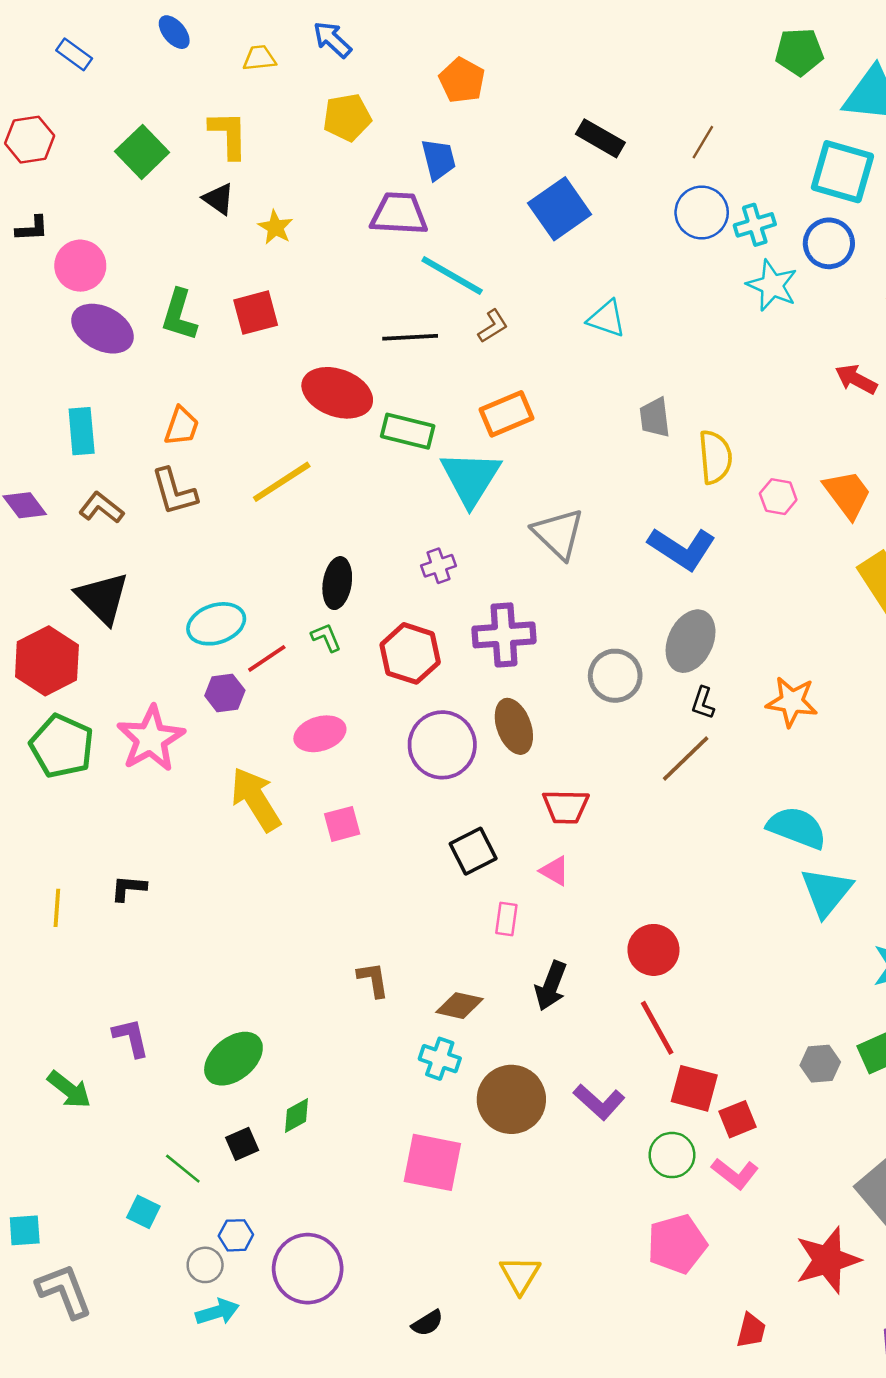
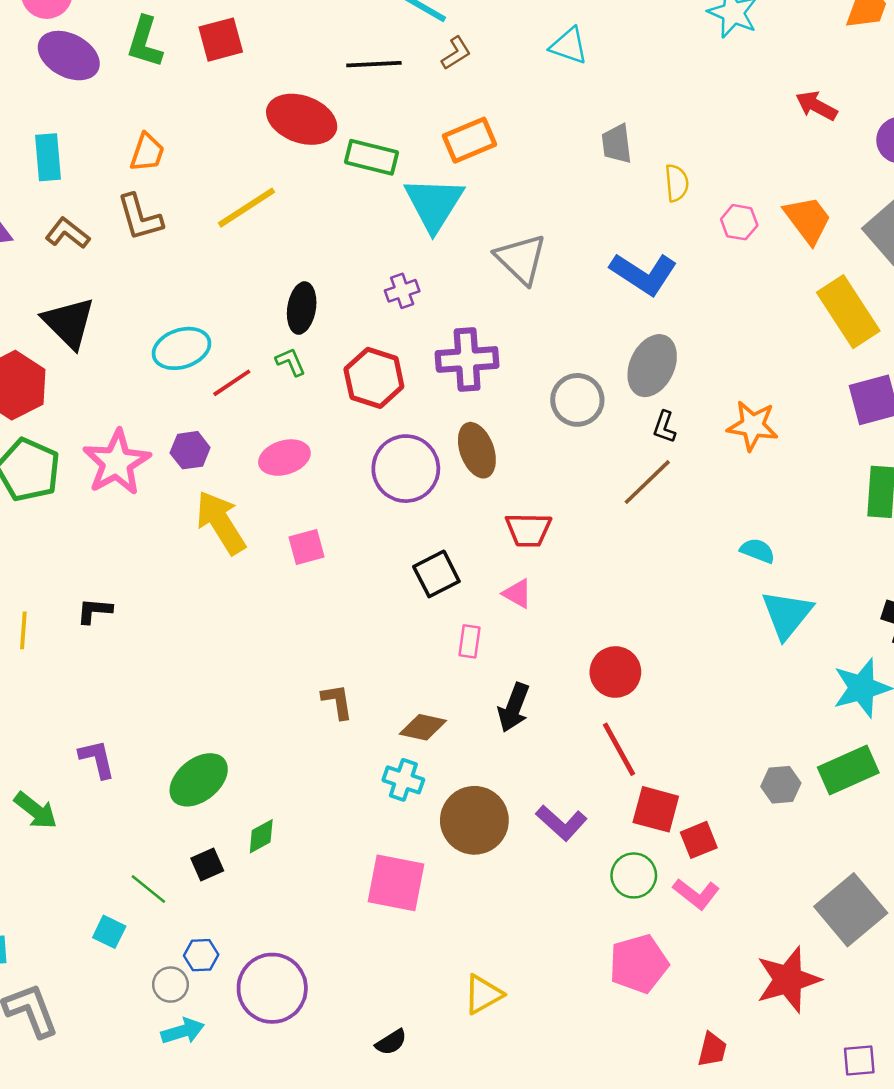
yellow semicircle: (715, 457) -> (677, 183), size x0.7
purple hexagon: (225, 693) -> (190, 450), moved
cyan semicircle: (797, 828) -> (758, 551), size x0.6
yellow triangle: (520, 1275) -> (483, 994), turned 30

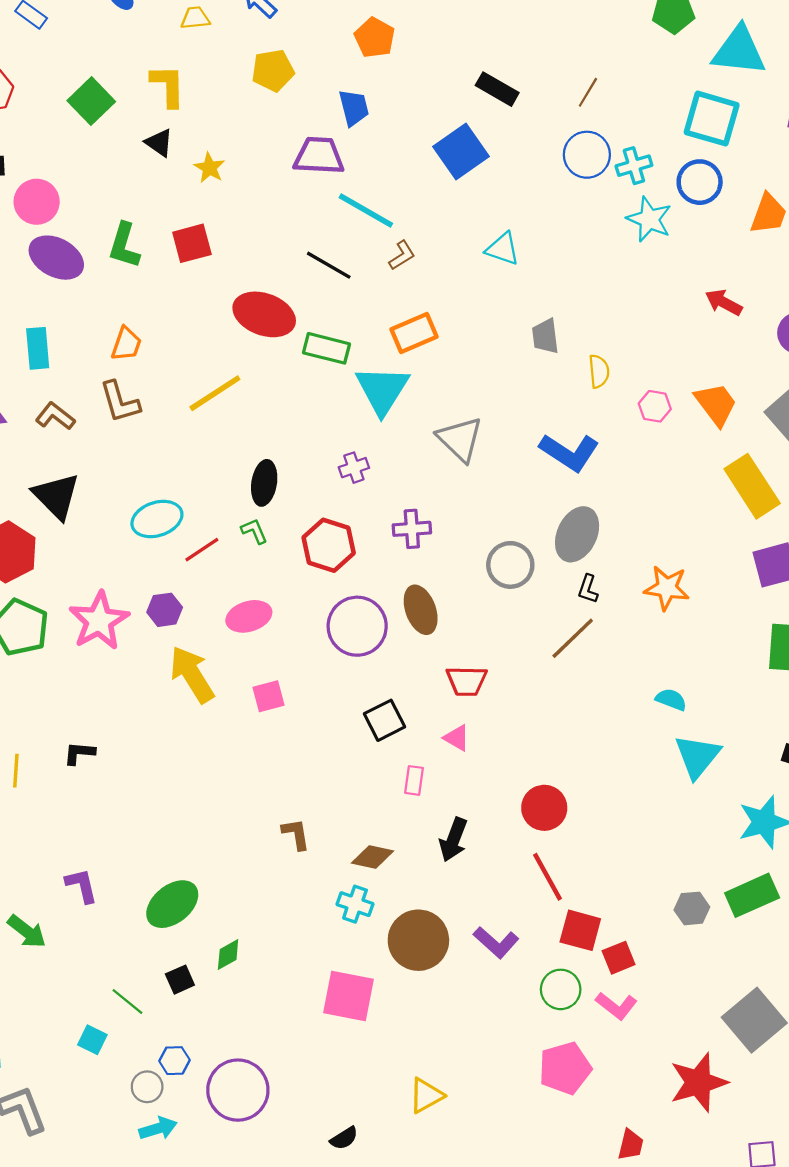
black line: (374, 64) -> (329, 265), turned 33
purple cross: (467, 359) -> (412, 529), size x0.7

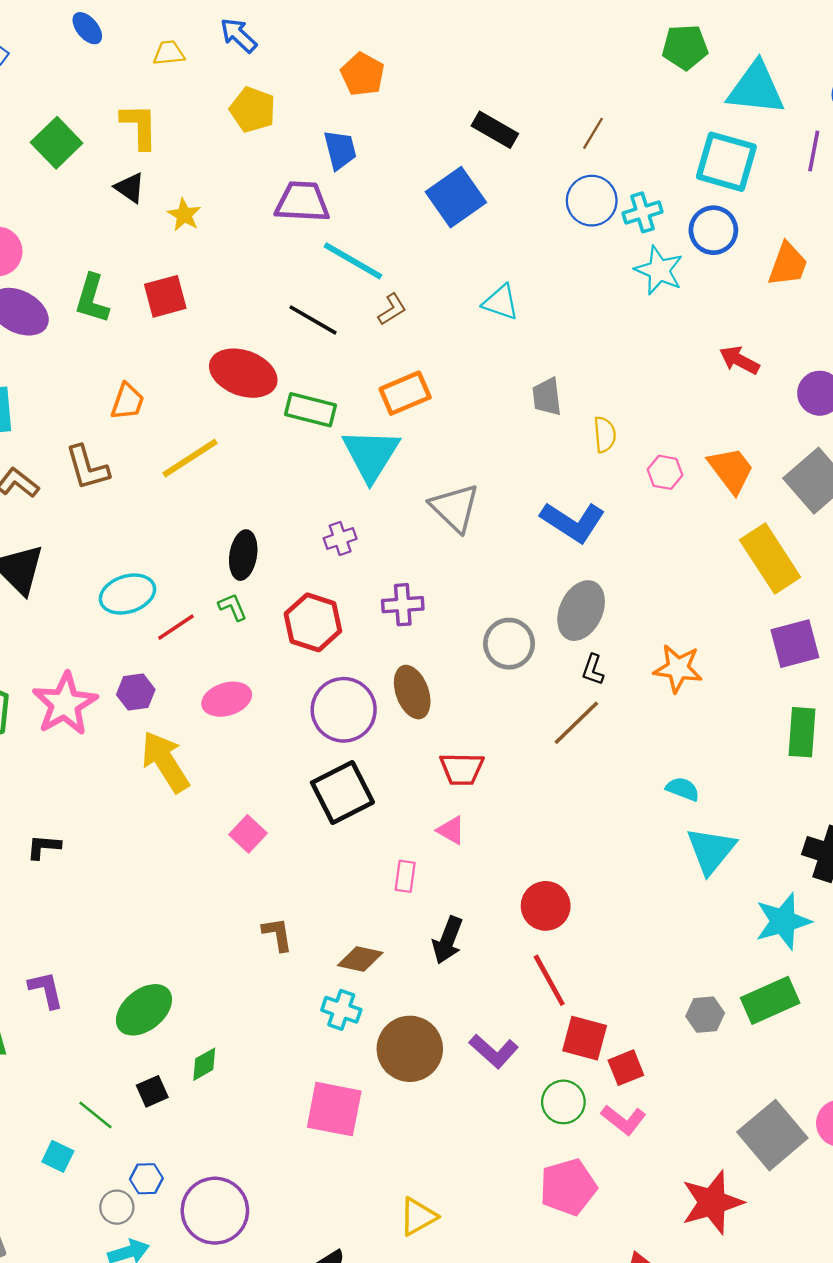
yellow pentagon: (273, 70) -> (253, 110), turned 30
orange trapezoid: (126, 344) -> (127, 401), moved
pink square: (269, 696) -> (248, 834), moved, turned -32
black square: (385, 720) -> (342, 792), moved, size x1.4

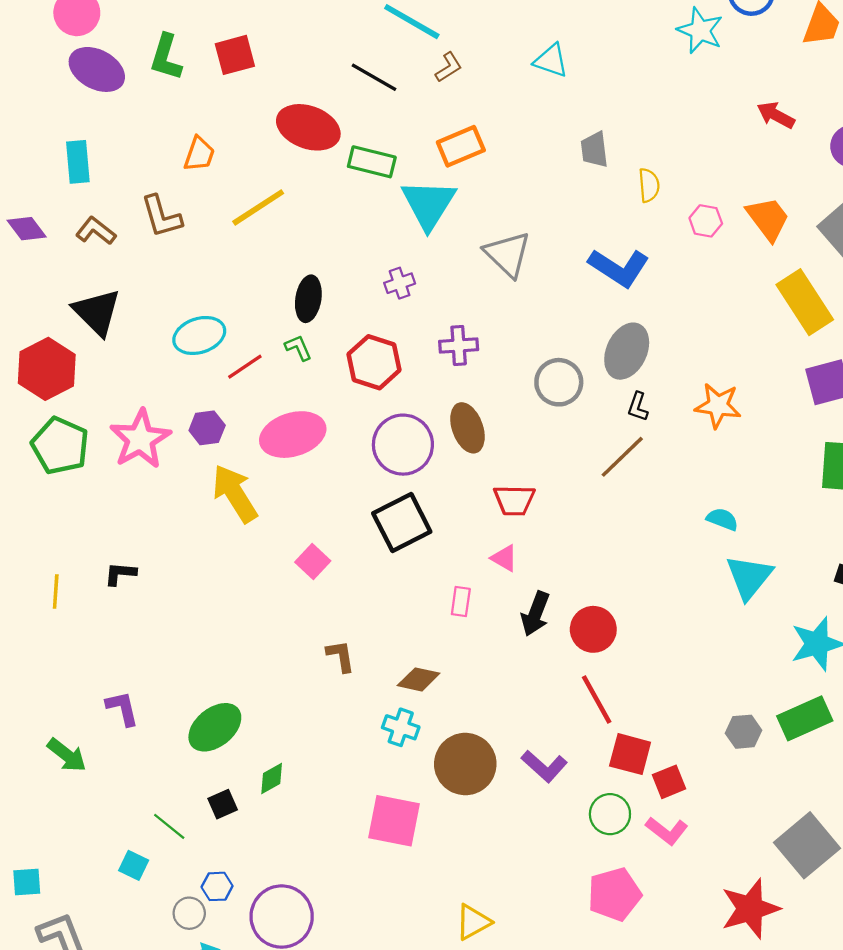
pink ellipse: (227, 699) -> (293, 435), size x1.4
black arrow: (448, 940) -> (535, 614), moved

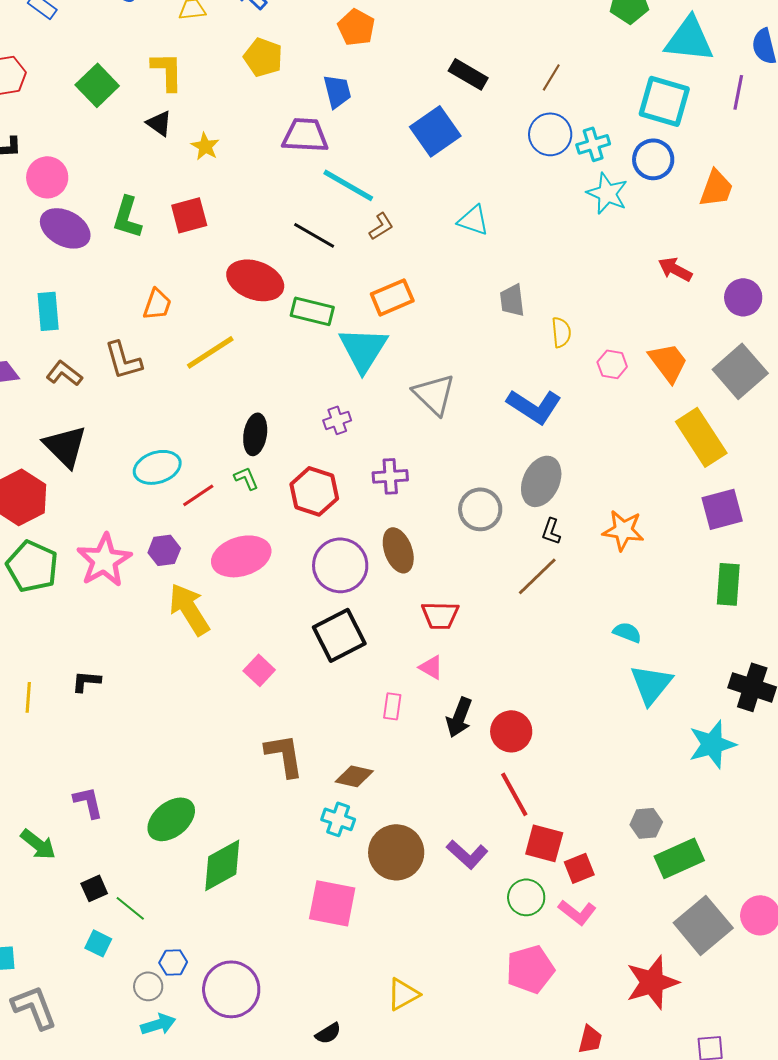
brown L-shape: (341, 656) -> (284, 755), size x1.5
green rectangle: (805, 718) -> (679, 858), moved
green diamond: (272, 778) -> (222, 865), size x1.8
black square: (223, 804) -> (94, 888), moved

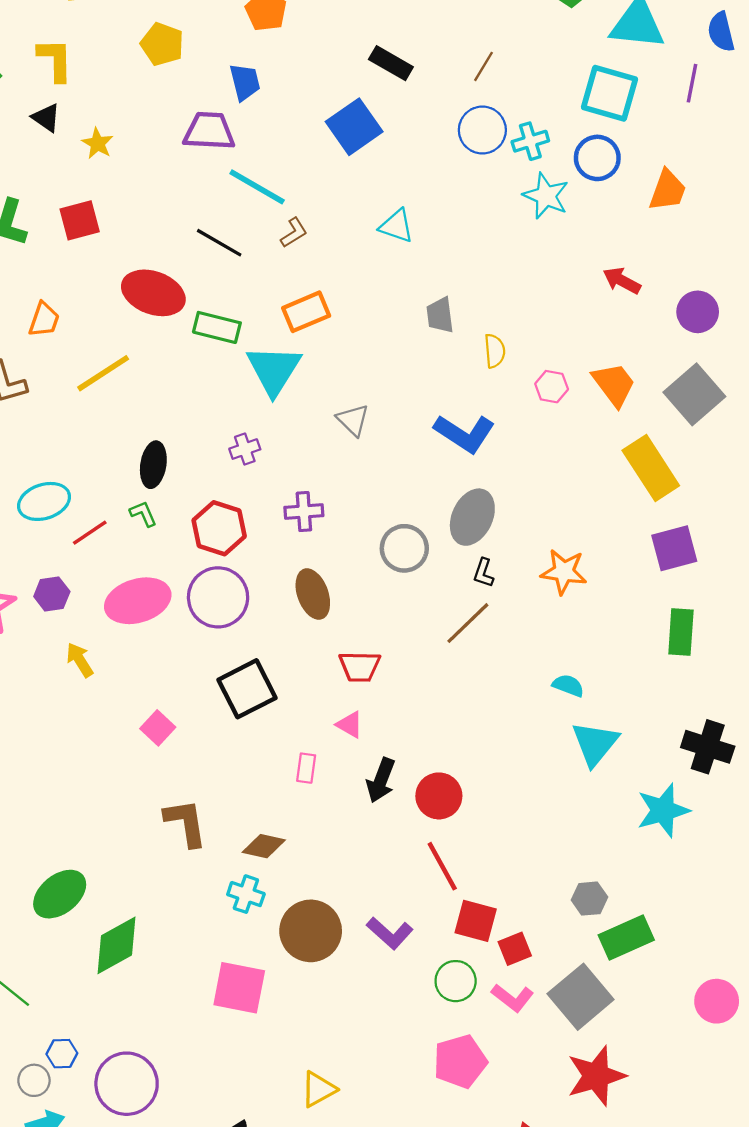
gray triangle: (434, 394) -> (353, 420), size x0.7
purple circle: (340, 565) -> (218, 597), moved
yellow arrow: (189, 609) -> (80, 660), size x0.6
gray square: (703, 925) -> (581, 997), moved

